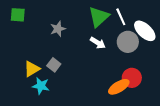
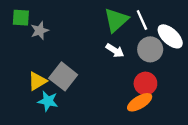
gray star: (58, 29) -> (40, 31), moved
gray square: (54, 65) -> (63, 76), size x1.6
red circle: (132, 78) -> (145, 83), moved

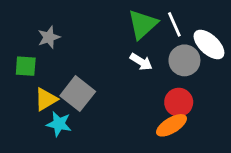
green square: (21, 18) -> (26, 66), moved

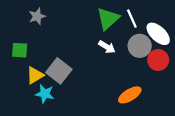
gray star: (49, 37) -> (37, 16), moved
red circle: (179, 102) -> (158, 60), moved

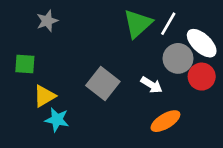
white line: (132, 19) -> (168, 24), turned 54
white arrow: (107, 47) -> (152, 85), moved
gray square: (59, 71) -> (103, 84), moved

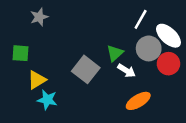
green triangle: (138, 24) -> (115, 53), moved, size x0.7

